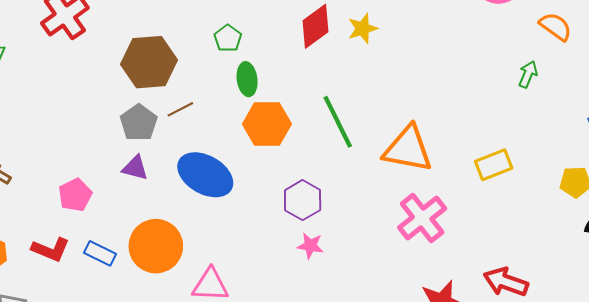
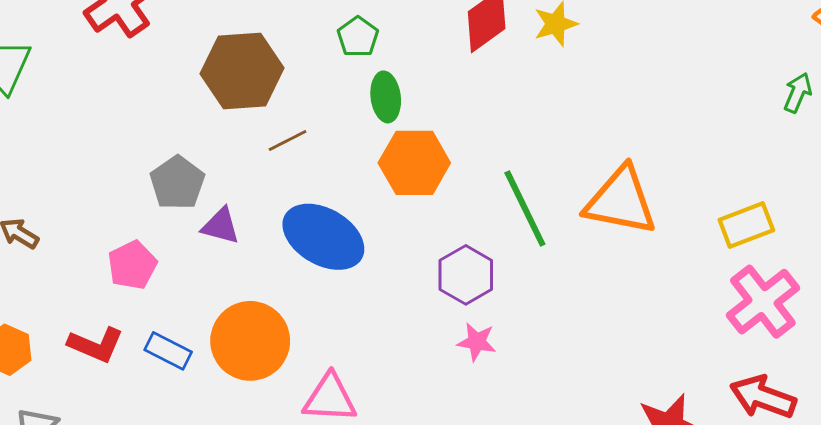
green line: (338, 122) -> (525, 208), moved
gray pentagon: (139, 123) -> (177, 183), moved
pink cross: (422, 218) -> (763, 302), moved

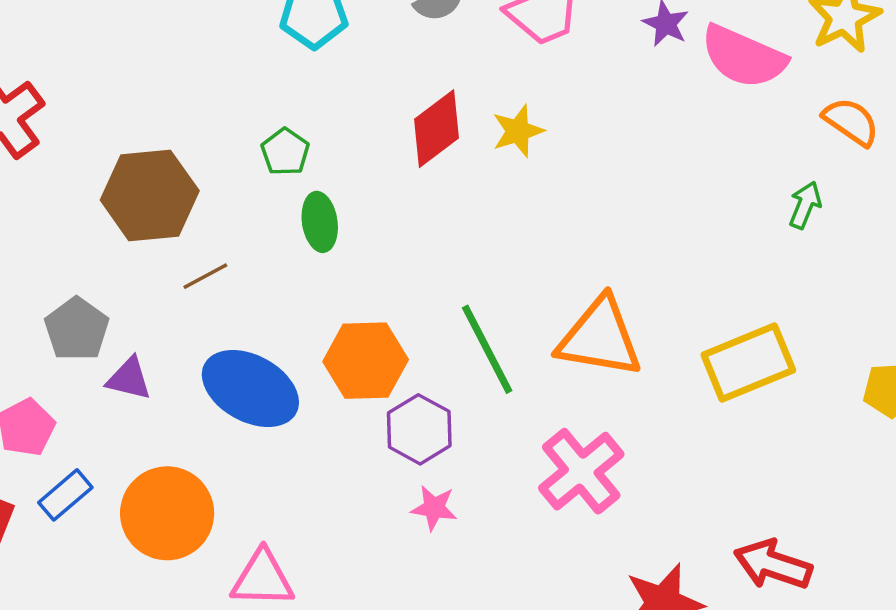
orange hexagon: (414, 163) -> (366, 361), moved
yellow rectangle: (746, 225) -> (748, 362), size x1.4
pink cross: (763, 302) -> (581, 471), moved
blue rectangle: (168, 351) -> (65, 495), moved, turned -66

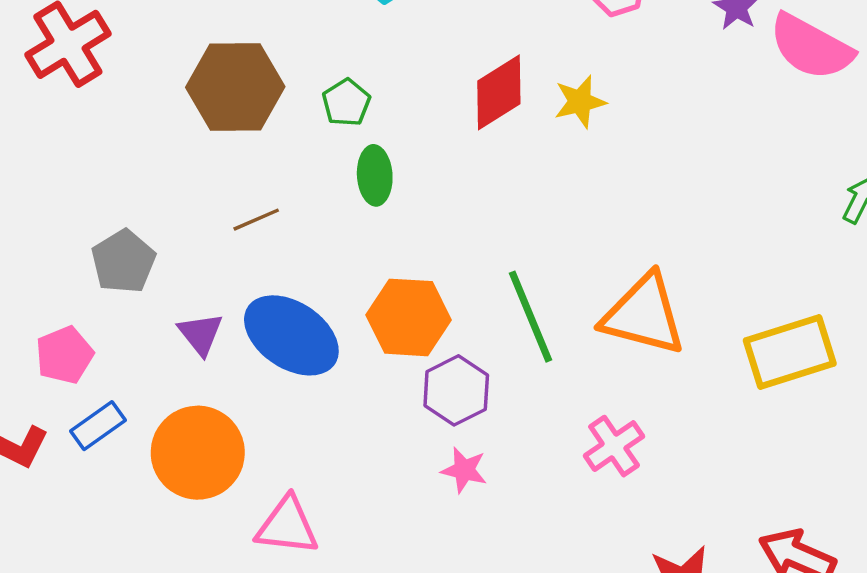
brown hexagon: (150, 195) -> (235, 87), moved
purple triangle: (129, 379) -> (201, 334), moved, turned 33
pink cross: (581, 471) -> (614, 446), size x0.7

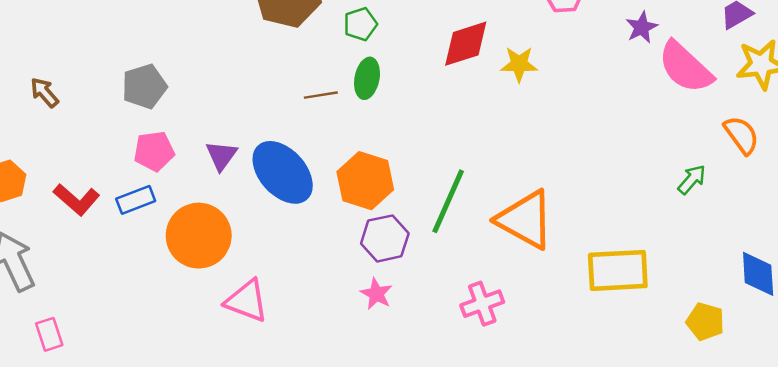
brown line: (256, 220) -> (321, 95), moved
gray pentagon: (123, 261) -> (144, 86), moved
green line: (531, 317) -> (448, 201), turned 32
pink pentagon: (64, 355) -> (154, 151), moved

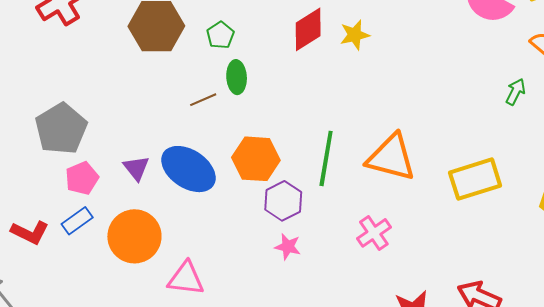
gray pentagon: (144, 86) -> (61, 129), size x1.4

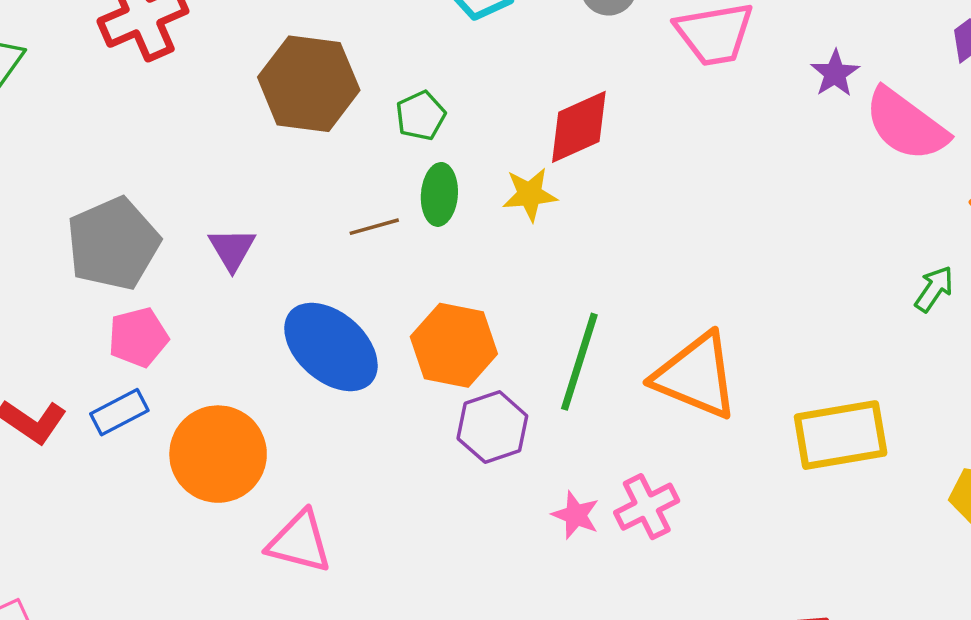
yellow star: (355, 35) -> (530, 194), moved
purple triangle: (136, 168) -> (232, 249), moved
pink star: (288, 247) -> (576, 515), moved

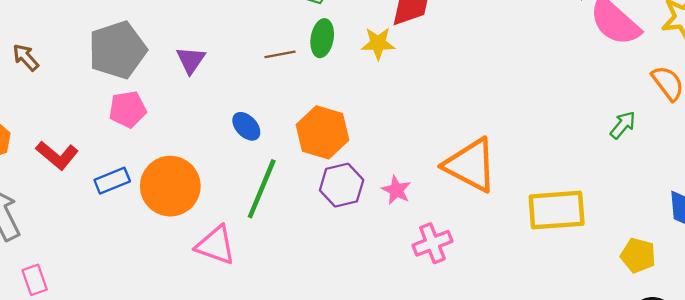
blue ellipse: (331, 347) -> (246, 126), size x0.5
green line: (579, 362) -> (262, 189), moved
blue rectangle: (119, 412) -> (112, 181), moved
pink star: (576, 515) -> (396, 190), moved

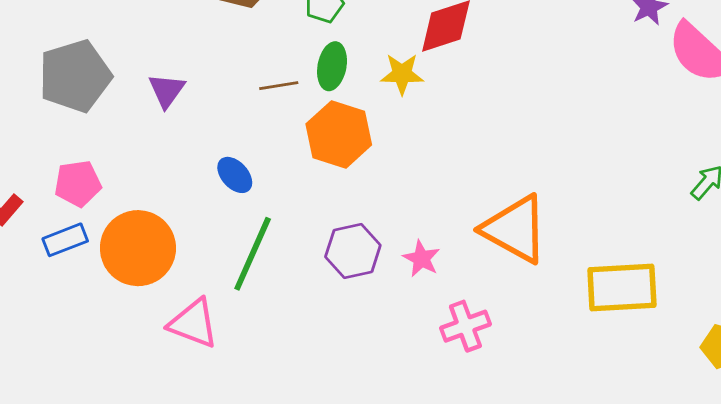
pink pentagon: (128, 109) -> (78, 184), moved
orange hexagon: (322, 132) -> (339, 134), moved

